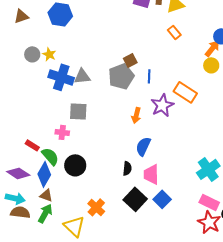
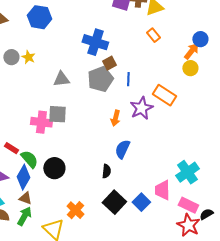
blue cross: (61, 77) -> (95, 42), moved
pink cross: (62, 132) -> (41, 122), moved, size x1.5
pink trapezoid: (151, 174) -> (162, 190), moved

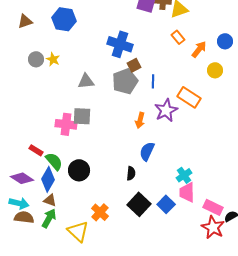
orange arrow: (191, 51) -> (199, 49), moved
cyan cross: (187, 172) -> (184, 175), moved, size x0.7

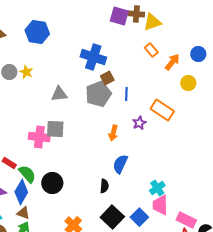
purple star: (166, 110) -> (139, 123), size x0.6

